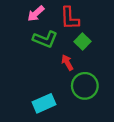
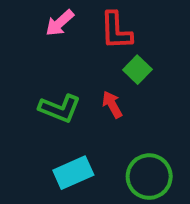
green L-shape: (45, 39) -> (60, 108), moved
green circle: (85, 86) -> (149, 177), moved

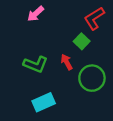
red L-shape: (116, 31) -> (94, 18), moved, turned 60
green circle: (149, 177) -> (92, 78), moved

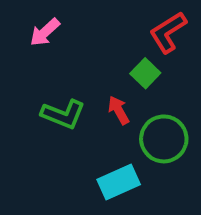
pink arrow: (36, 14) -> (45, 32), moved
cyan rectangle: (44, 102) -> (119, 182), moved

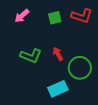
red L-shape: (168, 32) -> (82, 16), turned -130
green square: (145, 73) -> (55, 18), moved, turned 32

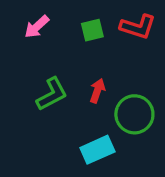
red arrow: (58, 54) -> (97, 91), turned 48
green L-shape: (31, 56) -> (52, 94), turned -50

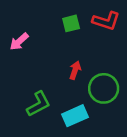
pink arrow: (37, 27) -> (19, 42), moved
green L-shape: (52, 94) -> (39, 104), moved

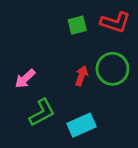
pink arrow: (19, 42) -> (25, 79), moved
green circle: (104, 88) -> (112, 69), moved

